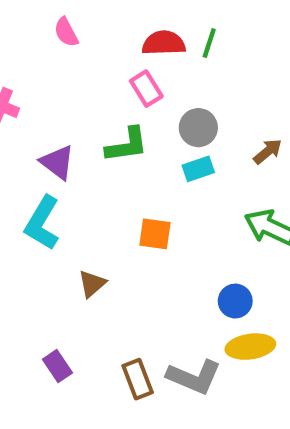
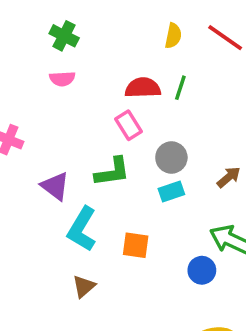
pink semicircle: (66, 32) -> (62, 79), turned -65
cyan L-shape: (42, 223) -> (82, 229), moved
blue circle: (235, 301) -> (202, 270), moved

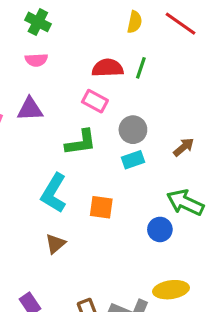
pink rectangle: (128, 125) -> (95, 101), turned -30
purple triangle: (55, 186) -> (30, 109), moved, turned -40

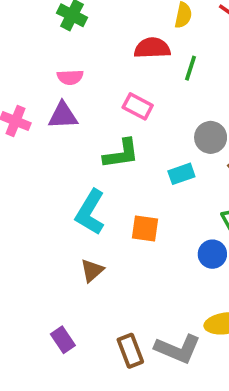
pink semicircle: (36, 60) -> (70, 77), moved
red semicircle: (108, 68) -> (152, 48), moved
gray circle: (133, 130) -> (211, 137), moved

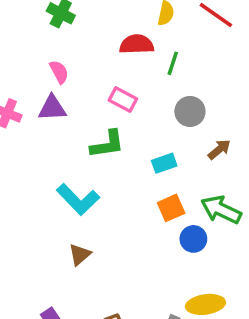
pink semicircle: (70, 77) -> (59, 72), turned -115
gray circle: (211, 137) -> (190, 111), moved
cyan L-shape: (90, 212) -> (78, 199), turned -75
orange square: (145, 229) -> (171, 208), moved, turned -32

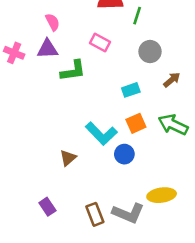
green L-shape: (107, 144) -> (73, 71), moved
cyan L-shape: (78, 199) -> (101, 134), moved
blue circle: (193, 239) -> (124, 154), moved

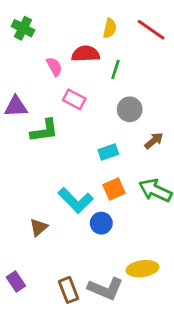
pink semicircle: (53, 22) -> (54, 67), moved

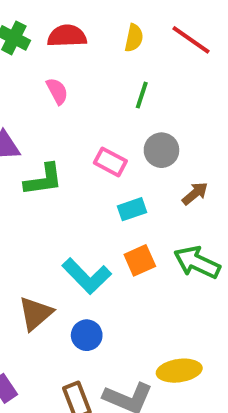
red semicircle: (86, 54) -> (67, 36), moved
pink rectangle: (74, 99) -> (110, 162), moved
blue circle: (101, 223) -> (87, 335), moved
brown triangle: (39, 227) -> (36, 314), size x1.4

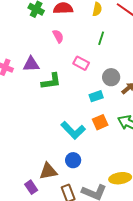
gray circle: (161, 150) -> (111, 77), moved
pink rectangle: (110, 162) -> (81, 63), moved
brown triangle: (36, 314) -> (48, 171), moved, turned 30

